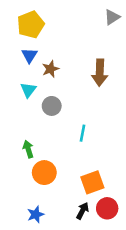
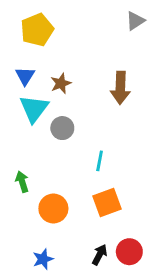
blue triangle: (29, 55) -> (25, 76), moved
cyan triangle: (28, 90) -> (34, 109), size x1.5
green arrow: (28, 149) -> (22, 182), moved
orange square: (92, 182) -> (107, 203), moved

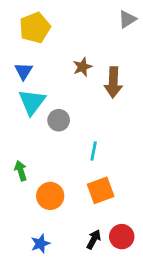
brown star: (61, 83) -> (82, 67), moved

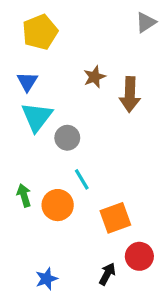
cyan line: (94, 151) -> (82, 179), moved, turned -42
orange circle: (50, 196) -> (58, 205), moved
red circle: (122, 237) -> (139, 256), moved

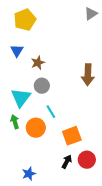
brown star: (95, 77) -> (38, 63), moved
brown arrow: (130, 94) -> (88, 75), moved
cyan triangle: (37, 117) -> (21, 98), moved
black arrow: (107, 274) -> (67, 162), moved

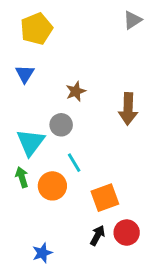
brown star: (38, 63) -> (76, 91), moved

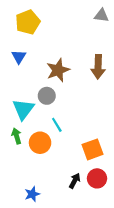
gray triangle: (132, 20) -> (101, 15), turned 40
brown star: (76, 91) -> (58, 70), size x1.5
brown arrow: (128, 109) -> (98, 67), moved
orange square: (105, 198) -> (93, 149), moved

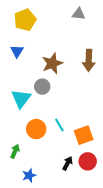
gray triangle: (101, 15) -> (79, 14), moved
cyan line: (57, 125) -> (59, 125), moved
green arrow: (17, 136) -> (15, 151), moved, turned 40

